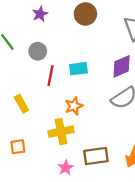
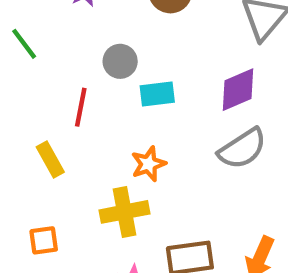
gray circle: (38, 51) -> (120, 61), moved
red line: (51, 76) -> (81, 107), moved

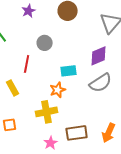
cyan rectangle: (157, 94) -> (69, 71), moved

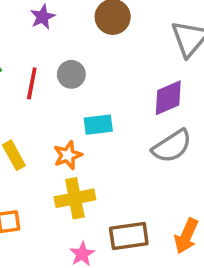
red line: (27, 64) -> (32, 83), moved
cyan rectangle: (69, 71) -> (98, 125), moved
orange star: (58, 90) -> (68, 155), moved

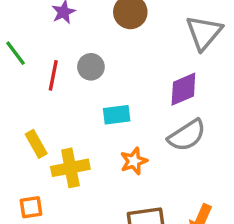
orange star: (68, 155) -> (134, 161), moved
yellow cross: (75, 198) -> (70, 168), moved

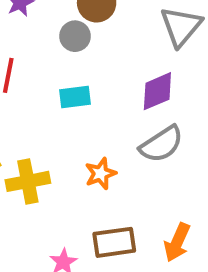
gray circle: (91, 67) -> (75, 36), moved
cyan rectangle: (117, 115) -> (75, 97), moved

